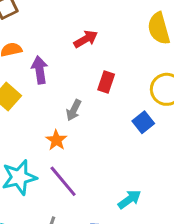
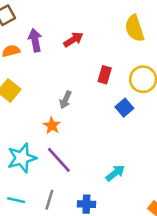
purple arrow: (40, 70) -> (35, 40), moved
red rectangle: (106, 82) -> (105, 75), moved

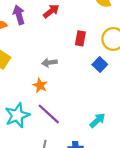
gray arrow: (65, 100) -> (49, 63), turned 64

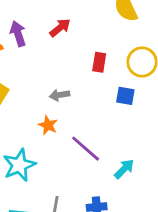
blue square: (100, 64) -> (125, 96), turned -32
purple line: (49, 114) -> (86, 149), moved

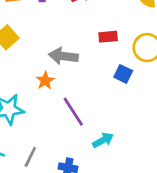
red rectangle: (99, 62) -> (108, 37), turned 60
gray arrow: (59, 95) -> (63, 56), size x1.5

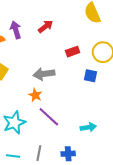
purple line: (73, 112) -> (49, 117), moved
cyan arrow: (103, 140) -> (88, 127), turned 35

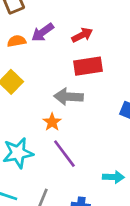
purple arrow: (16, 30) -> (43, 32), turned -120
red rectangle: (73, 52) -> (88, 66), moved, size x1.5

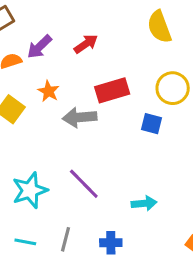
red rectangle: (88, 66) -> (112, 90), moved
orange star: (52, 122) -> (48, 91), moved

